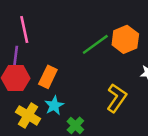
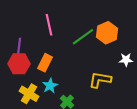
pink line: (24, 29) -> (49, 25), moved
yellow L-shape: (117, 98) -> (100, 80), turned -115

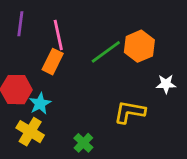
purple line: (19, 47) -> (20, 24), moved
orange rectangle: (45, 63) -> (53, 62), moved
cyan star: (50, 86) -> (40, 104), moved

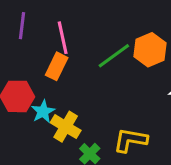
yellow L-shape: (130, 112) -> (130, 140), moved
yellow cross: (30, 132) -> (66, 127), moved

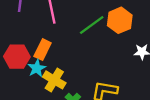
orange rectangle: (57, 66) -> (43, 50), moved

